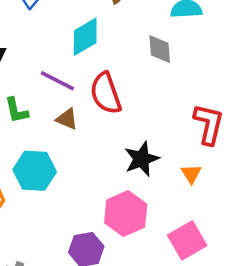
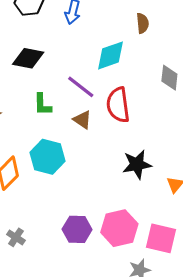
pink hexagon: (126, 214) -> (119, 228), moved
pink square: (187, 240) -> (161, 238), turned 32

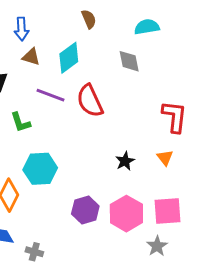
brown triangle: (82, 120) -> (31, 57), moved
black star: (137, 164) -> (125, 161), moved, size x0.7
purple hexagon: (77, 229) -> (85, 210), moved

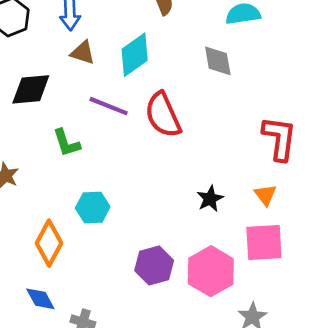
cyan hexagon: (40, 169) -> (93, 207), size x0.7
pink square: (168, 211) -> (264, 242), moved

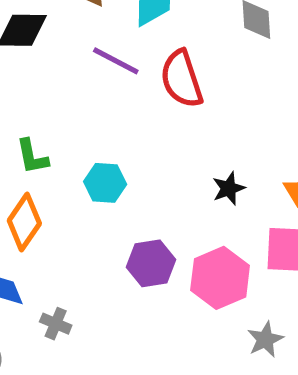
green L-shape: (67, 143) -> (32, 157), moved
cyan hexagon: (93, 207) -> (105, 183), moved

